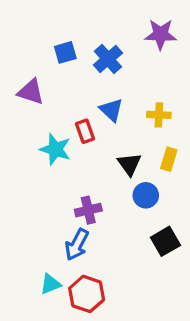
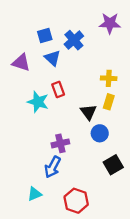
blue triangle: (111, 110) -> (53, 58), moved
yellow rectangle: (169, 159) -> (109, 102), moved
red hexagon: (87, 294) -> (76, 201), moved

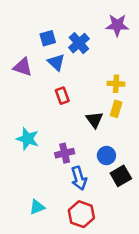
cyan star: (38, 102) -> (28, 139), moved
blue circle: (100, 133) -> (106, 156), moved
blue arrow: (53, 167) -> (79, 178), moved, turned -45

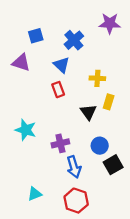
blue square: (48, 38) -> (36, 36), moved
blue triangle: (56, 62) -> (62, 65), moved
yellow cross: (116, 84) -> (97, 78), moved

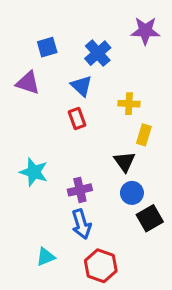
black triangle: (88, 112) -> (125, 162), moved
blue arrow: (74, 167) -> (81, 224), moved

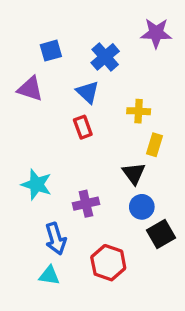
blue arrow: (81, 224) -> (56, 239), moved
cyan triangle: (46, 257) -> (49, 275), turned 30
red hexagon: (101, 266) -> (108, 263), moved

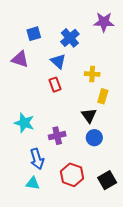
black square: (161, 234) -> (107, 180), moved

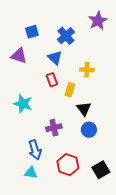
purple star: (104, 22) -> (98, 21), turned -30
yellow rectangle: (103, 96) -> (70, 90), moved
cyan star: (24, 123) -> (23, 104), moved

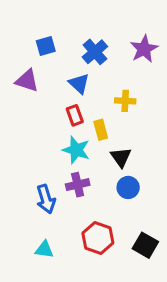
purple star: (98, 21) -> (144, 49), moved
yellow rectangle: (70, 90) -> (101, 130), turned -32
cyan star: (23, 104) -> (76, 150), moved
blue arrow: (35, 150) -> (46, 199), moved
black square: (101, 170) -> (145, 245), turned -30

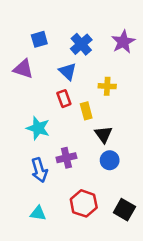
cyan star: (76, 150) -> (38, 128), moved

